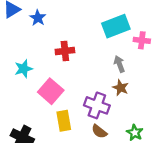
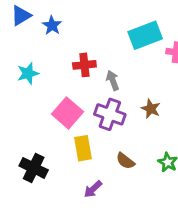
gray arrow: (119, 64) -> (113, 80), moved
cyan star: (24, 69) -> (28, 73), moved
purple cross: (97, 105) -> (110, 114), moved

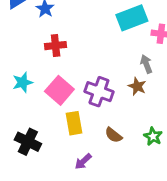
red cross: (84, 65) -> (56, 46), moved
cyan star: (28, 73) -> (23, 82), moved
gray arrow: (113, 80) -> (146, 64), moved

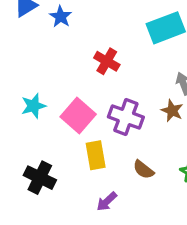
red cross: (56, 46) -> (107, 61), moved, turned 36

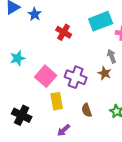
red cross: (107, 61) -> (64, 32), moved
cyan star: (33, 106) -> (18, 58), moved
brown semicircle: (143, 170) -> (87, 110), turned 32

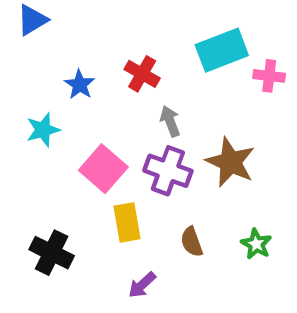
blue star: (35, 14) -> (80, 85), moved
gray arrow: (112, 56) -> (170, 121), moved
brown star: (105, 73) -> (230, 162), size x1.6

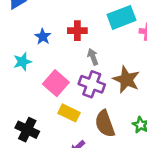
red cross: (142, 74) -> (77, 31), turned -30
yellow rectangle: (127, 222) -> (69, 113), turned -54
brown semicircle: (192, 242) -> (105, 124), size x1.6

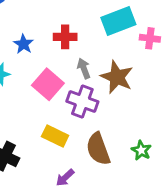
brown star: (126, 80) -> (117, 77), moved
pink square: (56, 83) -> (48, 84), moved

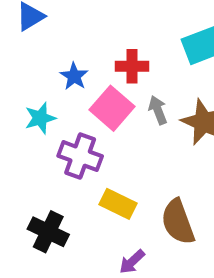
pink square: (48, 84) -> (112, 108), moved
purple cross: (82, 102) -> (80, 156), moved

